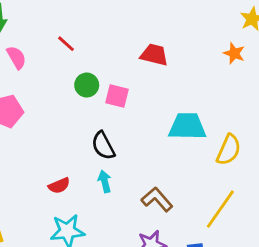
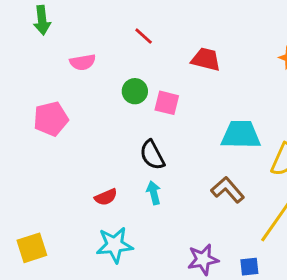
red line: (66, 44) -> (144, 36), moved
pink semicircle: (16, 57) -> (83, 62), moved, turned 110
brown L-shape: (157, 199) -> (228, 190), moved

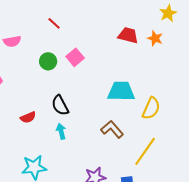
red trapezoid: (206, 59) -> (128, 35), moved
pink square: (167, 103) -> (75, 57), moved, turned 36
red semicircle: (106, 197) -> (28, 117), moved

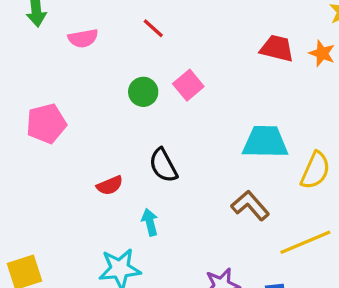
pink semicircle: (12, 41) -> (83, 38), moved
cyan arrow: (61, 131) -> (150, 222), moved
yellow line: (145, 151) -> (305, 242), turned 32

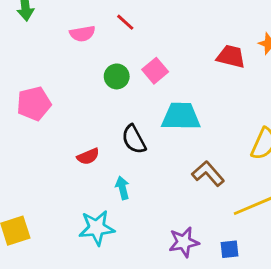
pink semicircle: (83, 38) -> (82, 34), moved
red trapezoid: (277, 48) -> (231, 56), moved
cyan trapezoid: (265, 142) -> (181, 116), moved

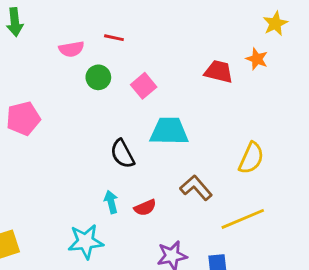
red line: (125, 22) -> (114, 38), turned -30
green circle: (117, 76) -> (98, 77), moved
red semicircle: (88, 156) -> (145, 208), moved

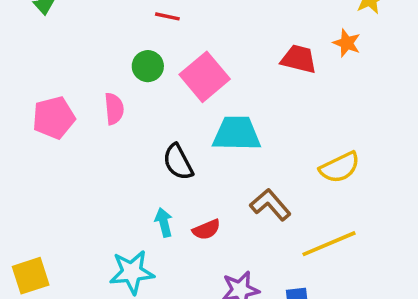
pink semicircle: (71, 49) -> (114, 109), moved, turned -85
pink square: (144, 86) -> (205, 77), size x1.5
yellow semicircle: (251, 158) -> (340, 167), turned 40

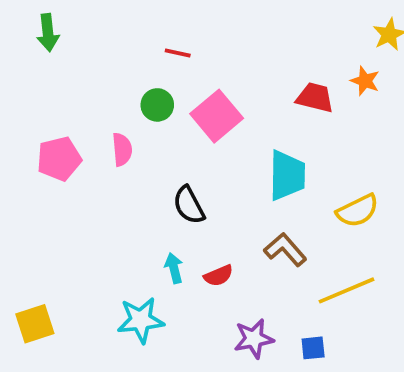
cyan trapezoid: (237, 134) -> (287, 175), moved, turned 90

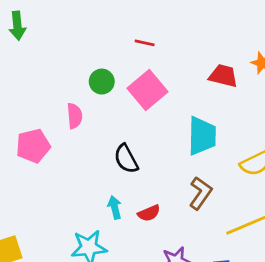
red line: (178, 53) -> (145, 43), moved
pink pentagon: (59, 159) -> (33, 146), moved
brown L-shape: (285, 250) -> (200, 193), turned 76

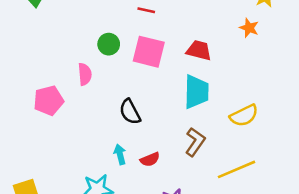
red trapezoid: (223, 76) -> (199, 50), moved
pink square: (148, 90) -> (149, 52), turned -36

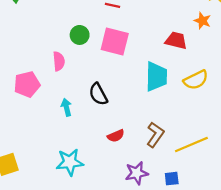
red trapezoid: (199, 50) -> (176, 40), moved
yellow semicircle: (244, 116) -> (196, 80), moved
brown L-shape: (195, 142) -> (155, 135), moved
cyan arrow: (120, 154) -> (66, 107), moved

